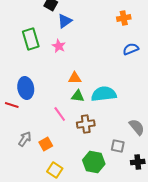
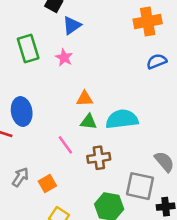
orange cross: (124, 18) -> (148, 21), size x1.5
gray square: (118, 146) -> (140, 186), size x1.6

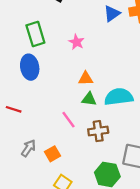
blue triangle: (72, 25) -> (112, 13), moved
pink star: (64, 57) -> (76, 42), moved
blue ellipse: (22, 111) -> (30, 67), moved

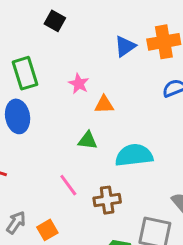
orange triangle: (86, 79) -> (104, 105), moved
green triangle: (89, 99) -> (88, 140), moved

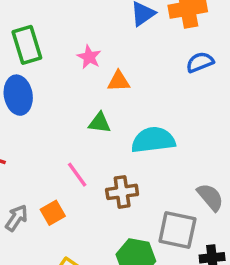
orange square: (47, 230) -> (53, 213), moved

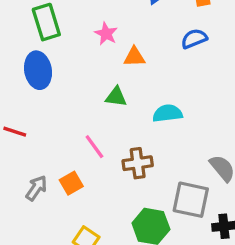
blue semicircle: (200, 62) -> (194, 39), moved
cyan semicircle: (153, 140) -> (168, 113), size x0.7

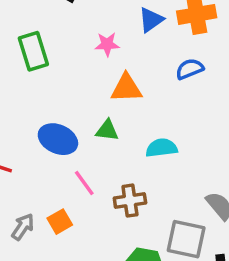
pink star: (106, 34) -> (107, 44), moved, turned -30
orange triangle: (134, 57) -> (126, 88), size x1.4
blue ellipse: (38, 70) -> (58, 139), moved, turned -56

